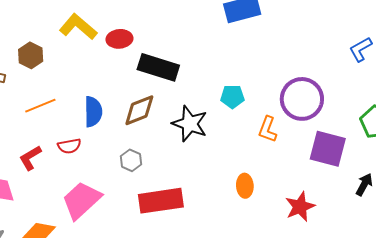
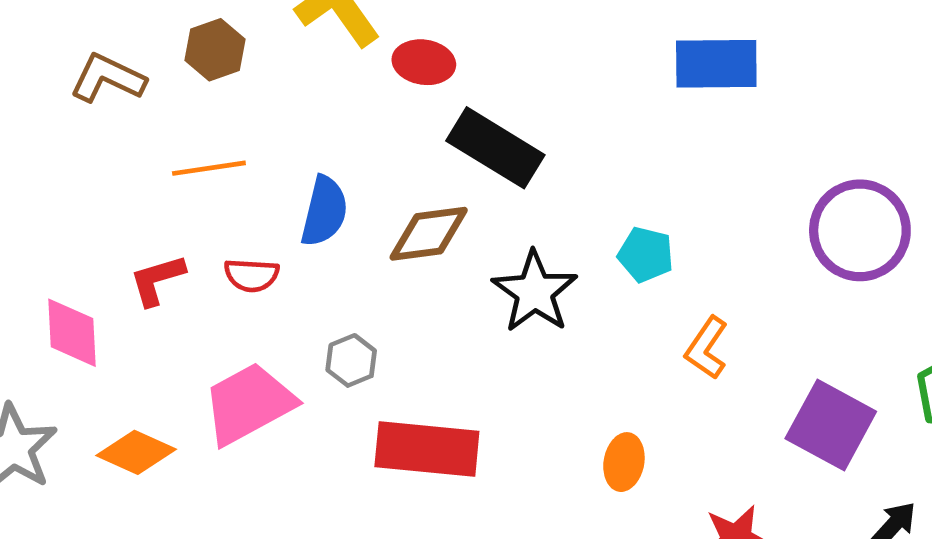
purple circle: (302, 99) -> (860, 230), moved
gray hexagon: (131, 160) -> (351, 360), moved

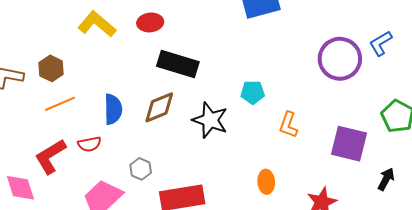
brown hexagon: (215, 50) -> (51, 68), moved
red ellipse: (424, 62) -> (150, 22), moved
red L-shape: (157, 280) -> (50, 156), size x1.4

